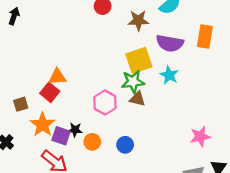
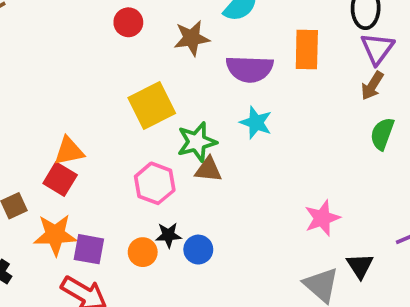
yellow square: (139, 60) -> (152, 105), moved
orange star: (42, 125) -> (55, 235), turned -30
black star: (75, 130) -> (168, 235), moved

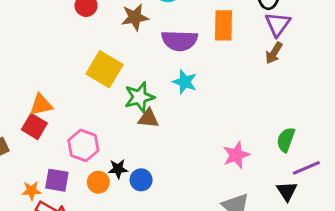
yellow square: (152, 105) -> (105, 69), turned -32
green semicircle: (382, 134) -> (286, 140), moved
pink hexagon: (155, 183) -> (83, 145), moved
orange star: (55, 235) -> (31, 191), moved, size x0.6
black triangle: (360, 266) -> (287, 191), moved

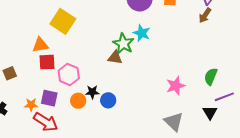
yellow square: (105, 69) -> (63, 21), moved
green star: (139, 97) -> (123, 44), moved, turned -30
red square: (34, 126) -> (47, 62), moved, turned -36

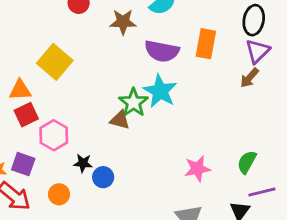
cyan star: (142, 33) -> (160, 91), size x1.4
red square: (47, 62) -> (26, 115), turned -30
orange circle: (78, 101) -> (59, 194), moved

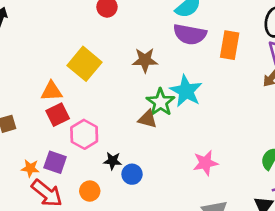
brown star: (123, 22) -> (145, 60), moved
purple semicircle: (162, 51) -> (190, 34), moved
pink star: (197, 169) -> (205, 163), moved

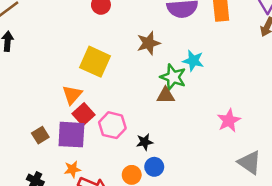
orange triangle: (51, 91) -> (72, 95), turned -30
cyan star: (186, 91) -> (193, 61), size x0.7
purple square: (55, 162) -> (71, 135), moved, size x1.4
blue circle: (132, 174) -> (154, 167), moved

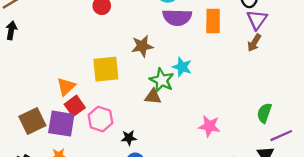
yellow square: (95, 62) -> (106, 69), moved, turned -36
pink star: (229, 120) -> (209, 126), turned 30
brown square: (40, 135) -> (32, 121), size x1.6

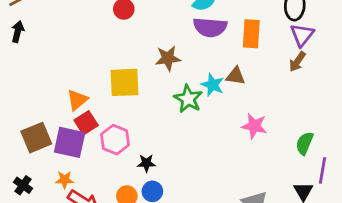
brown triangle: (153, 97) -> (236, 76), moved
pink star: (209, 126) -> (254, 126), moved
purple line: (281, 136) -> (322, 170), turned -60

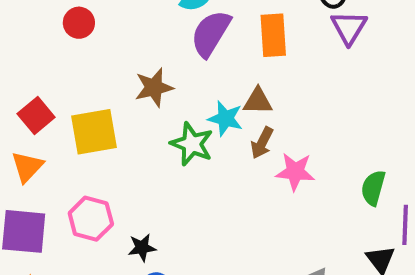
purple semicircle: (210, 27) -> (211, 33), turned 124
brown arrow: (297, 62) -> (262, 143), moved
red square: (86, 123) -> (36, 116), moved

